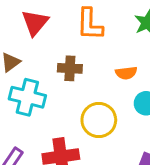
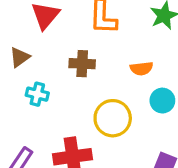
cyan cross: (27, 97) -> (37, 94), size x0.6

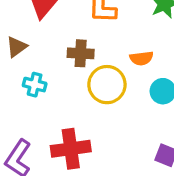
yellow circle: (113, 118) -> (107, 85), moved

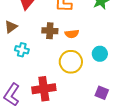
orange semicircle: (141, 58) -> (72, 34), moved
yellow circle: (107, 85) -> (71, 62), moved

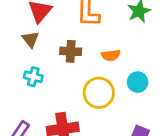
brown triangle: (11, 27) -> (31, 39), moved, turned -32
orange semicircle: (72, 34) -> (111, 55), moved

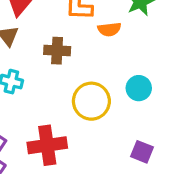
orange semicircle: (111, 55) -> (109, 29), moved

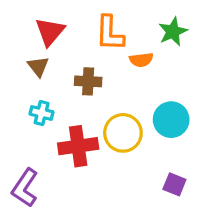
cyan circle: (139, 88) -> (171, 120), size x1.4
red cross: (47, 145) -> (78, 146), moved

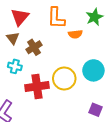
brown cross: (88, 81) -> (34, 47), moved, turned -35

